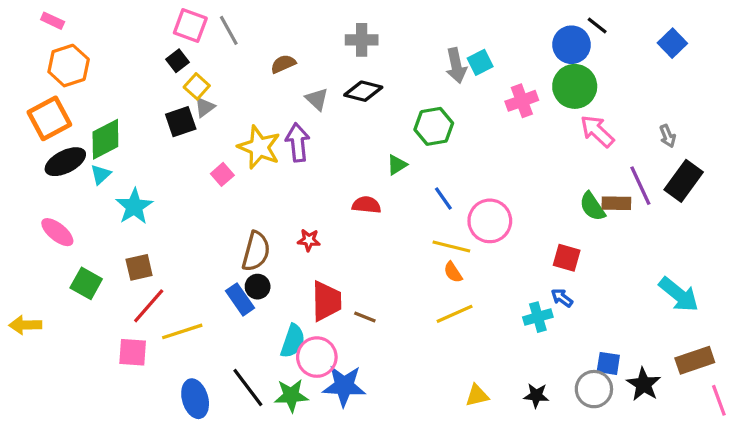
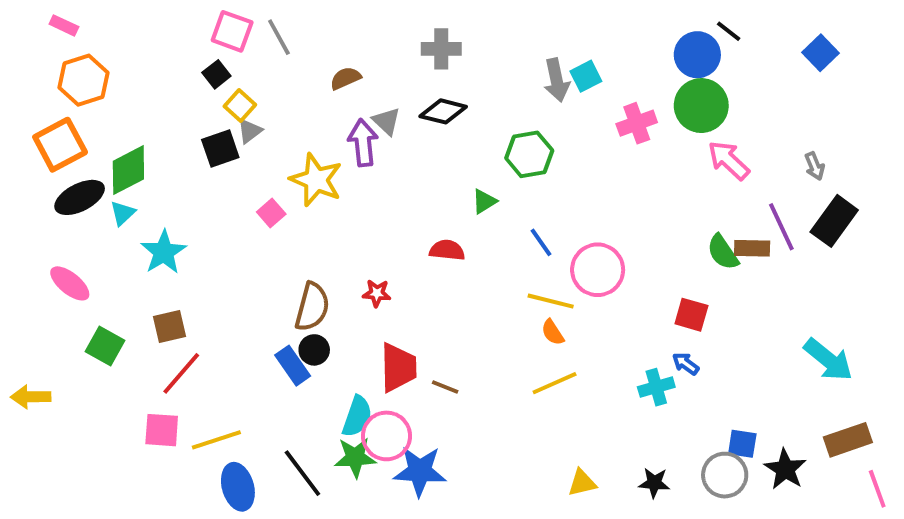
purple arrow: (298, 142) -> (363, 143), moved
yellow line: (182, 331) -> (216, 440), moved
green star: (291, 395) -> (355, 457), moved

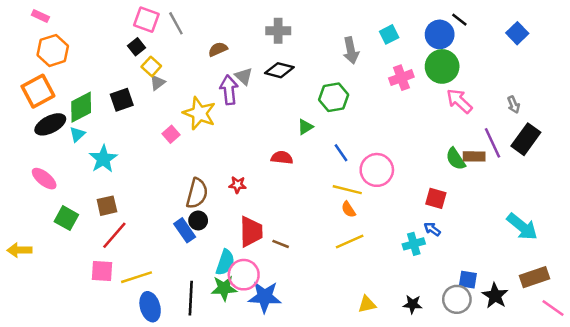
cyan square: (586, 76) -> (389, 34), moved
black square: (220, 149) -> (122, 100), moved
black line: (302, 473) -> (191, 298), turned 40
pink line: (877, 489) -> (553, 308), turned -35

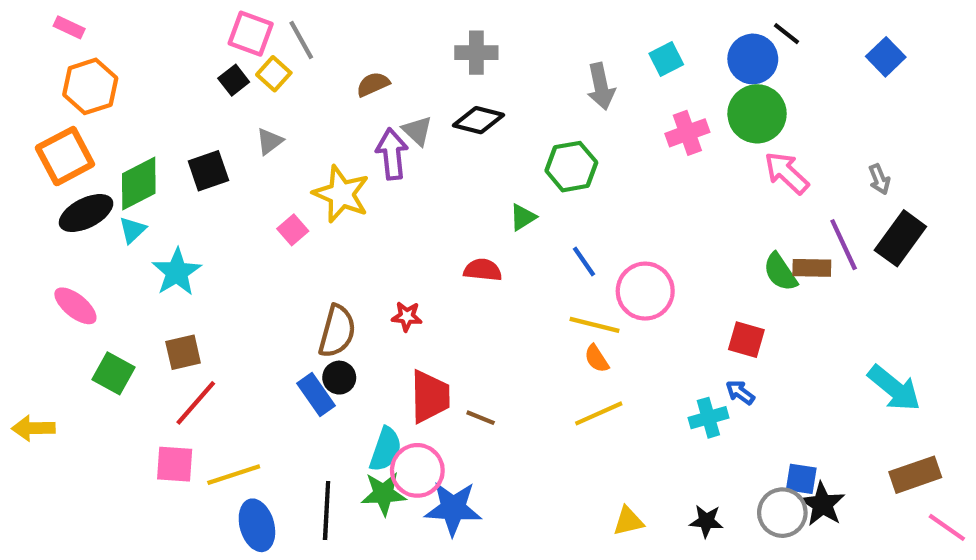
yellow square: (151, 66) -> (274, 74), moved
black star: (495, 296) -> (822, 504), moved

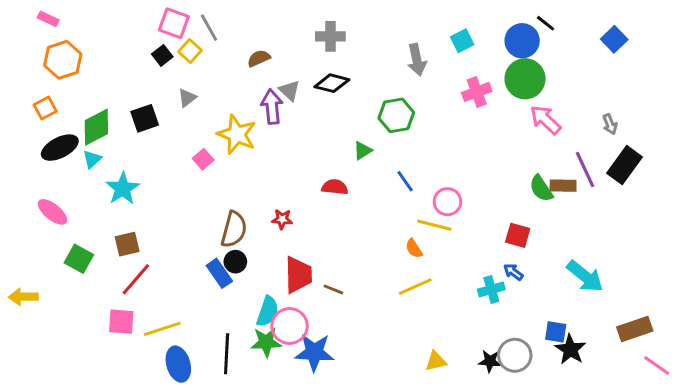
orange square: (65, 156) -> (45, 108), size x0.6
pink circle: (645, 291) -> (447, 202), size x0.7
yellow line: (595, 325) -> (434, 225), moved
cyan arrow: (894, 388) -> (585, 276), moved
gray circle: (782, 513) -> (515, 355), moved

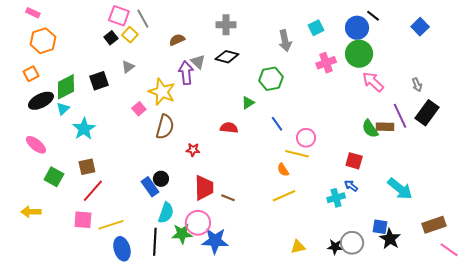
brown semicircle: (234, 229) -> (165, 127), moved
yellow arrow: (23, 297) -> (31, 212), moved
cyan semicircle: (268, 311) -> (166, 213), moved

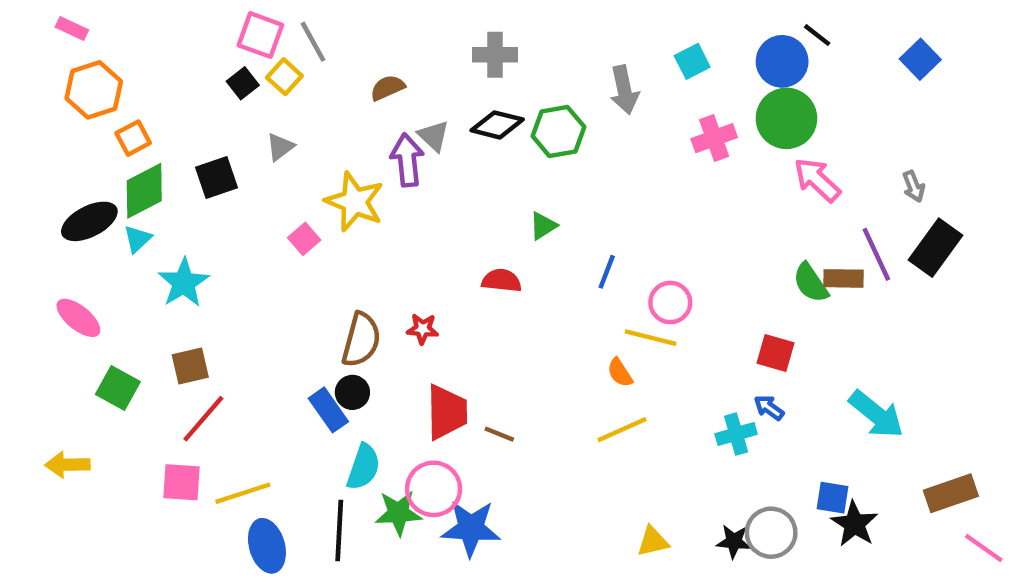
orange square: (31, 74) -> (133, 138), moved
green hexagon: (271, 79) -> (558, 132), moved
blue line: (277, 124) -> (607, 272), turned 56
brown semicircle: (165, 127) -> (361, 340), moved

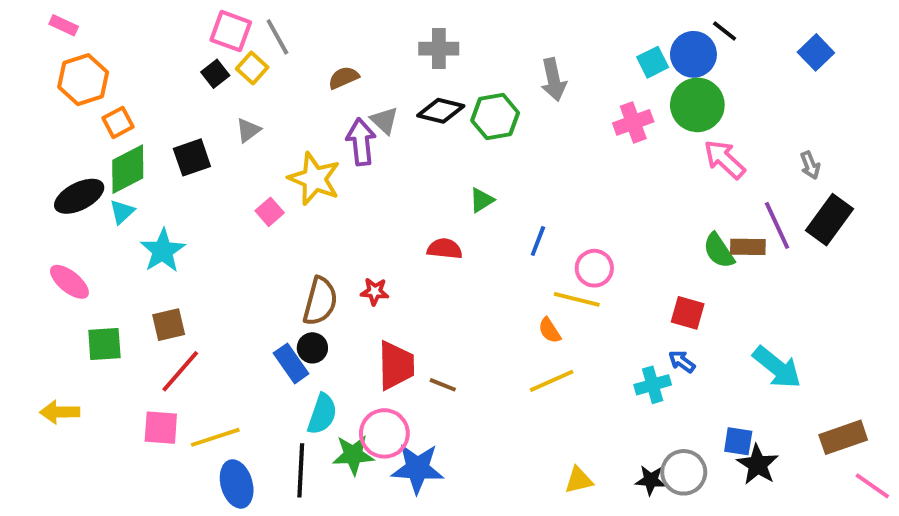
cyan square: (692, 61) -> (653, 62), moved
green square: (118, 388) -> (104, 344), turned -33

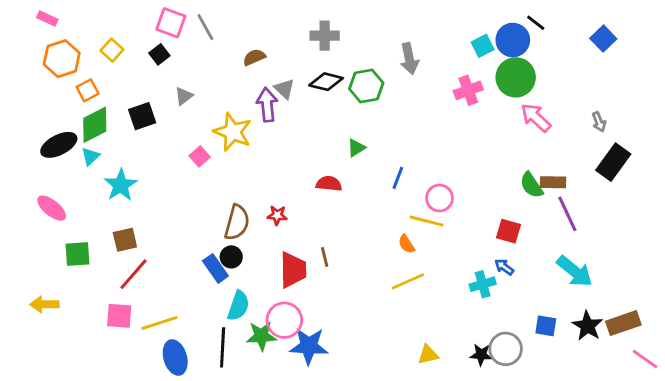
yellow square: (252, 68) -> (112, 50), moved
purple line: (777, 225) -> (567, 214), moved
brown line: (443, 385) -> (325, 257), moved, turned 54
black star: (758, 465) -> (587, 326), moved

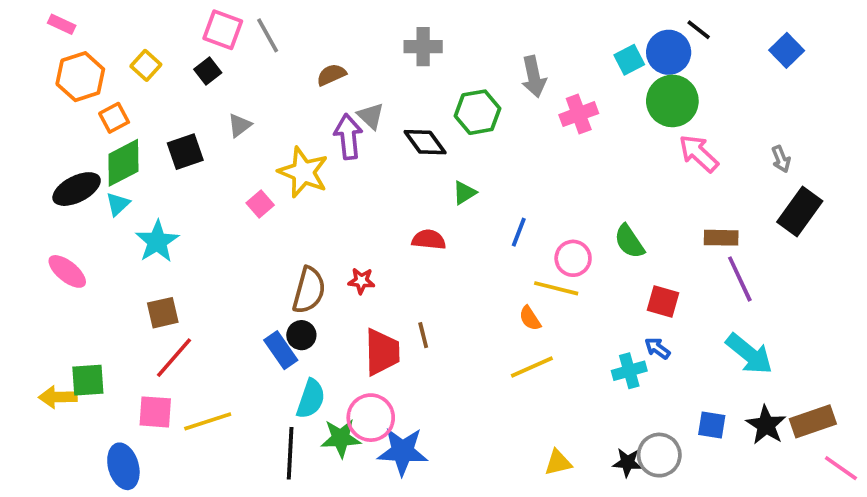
black diamond: (326, 82) -> (425, 142), moved, turned 40
pink cross: (468, 90) -> (579, 114), moved
green semicircle: (531, 185) -> (629, 241), moved
green square: (77, 254) -> (88, 380), moved
blue ellipse: (175, 358) -> (123, 466), moved

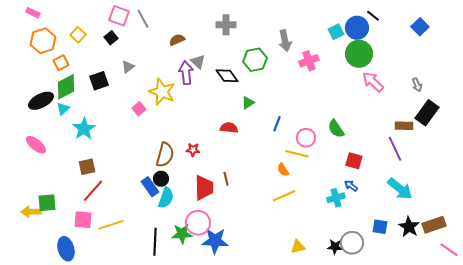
brown rectangle: (721, 238) -> (404, 126), moved
cyan semicircle: (311, 399) -> (166, 198), moved

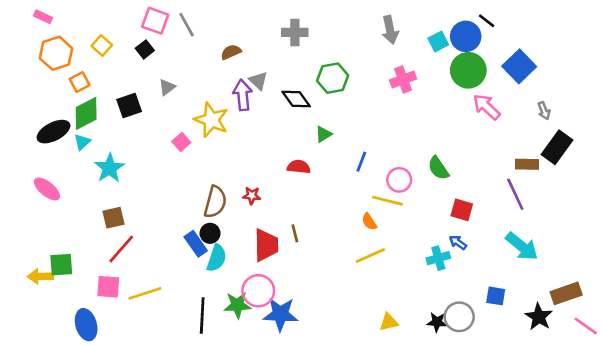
blue square: (420, 27) -> (519, 66), moved, size x1.4
gray arrow: (285, 41) -> (390, 30), moved
black star: (409, 227) -> (539, 317), moved

